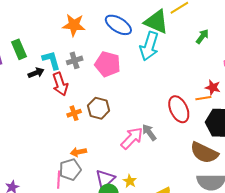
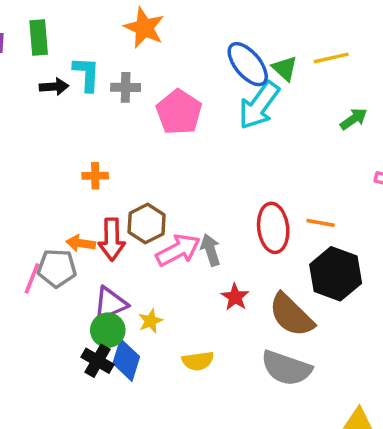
green triangle: (156, 22) -> (285, 68), size x0.6
blue ellipse: (118, 25) -> (248, 64), moved
red arrow: (60, 84) -> (112, 239), moved
red star: (213, 87) -> (235, 297), moved
brown hexagon: (99, 108) -> (147, 223), moved

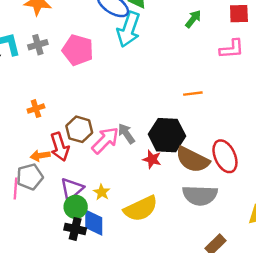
red ellipse: (273, 228) -> (225, 156), moved
black hexagon: (336, 274) -> (167, 135), moved
yellow semicircle: (198, 361) -> (141, 209), size x1.6

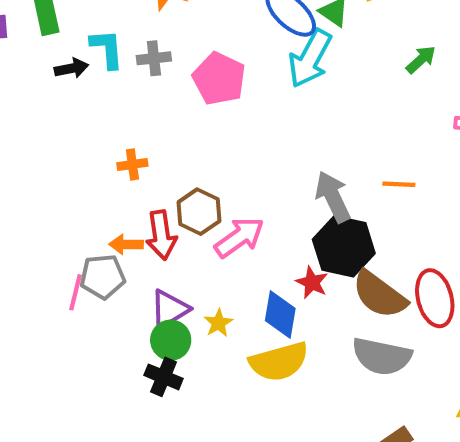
gray arrow: (126, 134) -> (333, 197), moved, size x1.4
blue diamond: (94, 223) -> (280, 314), moved

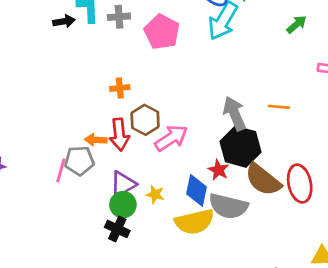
orange cross: (132, 164) -> (120, 88), moved
yellow star: (218, 323) -> (155, 194), turned -30
gray semicircle: (382, 356) -> (228, 206), moved

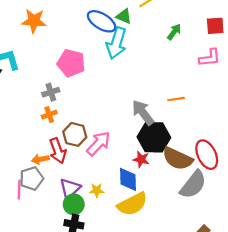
gray cross: (119, 17) -> (51, 92), moved
gray semicircle: (228, 206) -> (193, 185), moved, turned -52

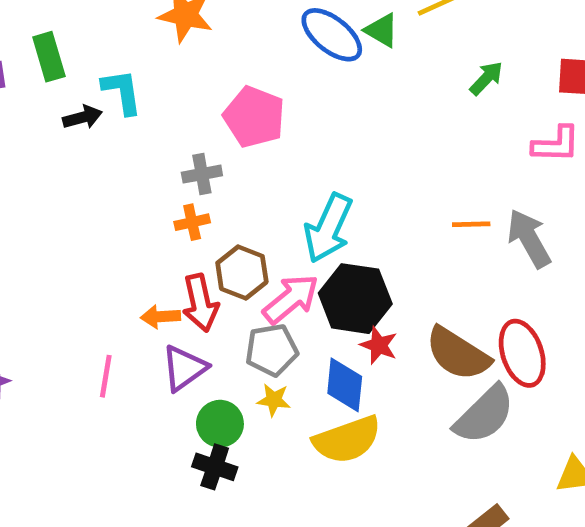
cyan arrow: (116, 43) -> (328, 228), moved
gray arrow: (143, 113) -> (529, 238), moved
black hexagon: (154, 137) -> (355, 299), moved
gray pentagon: (32, 179) -> (272, 350), moved
purple triangle: (70, 188) -> (184, 368), moved

